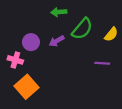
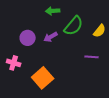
pink cross: (15, 60) -> (14, 63), moved
orange square: (26, 87) -> (43, 78), moved

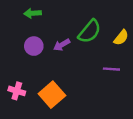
green arrow: (53, 11) -> (33, 13), moved
pink cross: (14, 63) -> (17, 91), moved

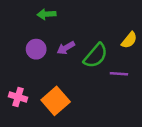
green arrow: (33, 13) -> (46, 14), moved
green semicircle: (90, 31) -> (96, 56), moved

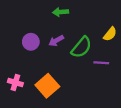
green arrow: (46, 14) -> (61, 12), moved

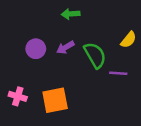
green semicircle: (81, 47) -> (95, 55), turned -70
orange square: (47, 86) -> (55, 100), turned 30

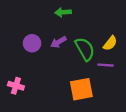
yellow semicircle: (128, 40) -> (110, 43), moved
orange square: (55, 100) -> (81, 89), moved

